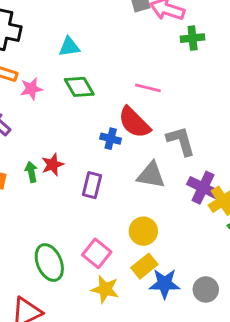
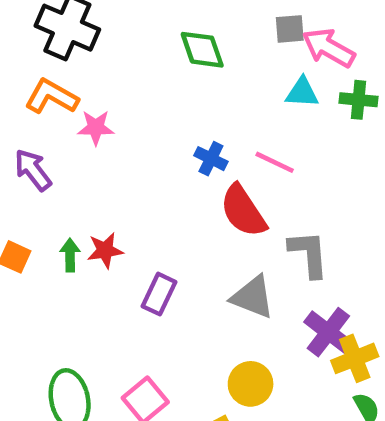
cyan triangle: (69, 47) -> (302, 92), moved
green diamond: (79, 87) -> (202, 50), moved
blue cross: (111, 139) -> (211, 159), moved
yellow circle: (143, 231) -> (251, 384), moved

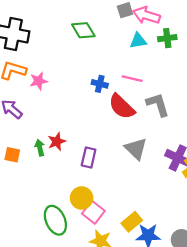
gray L-shape: (309, 254) -> (158, 105), moved
gray triangle: (253, 297) -> (136, 149), turned 35
yellow circle: (251, 384) -> (82, 198), moved

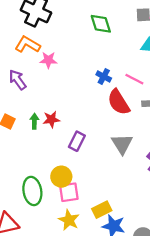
pink square: (93, 212) -> (69, 192), turned 30

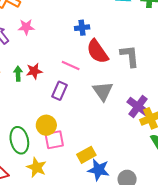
pink star: (48, 60) -> (26, 27), moved
blue cross: (104, 76) -> (82, 28), turned -32
pink line: (134, 79) -> (71, 66), moved
yellow star: (69, 220) -> (37, 167), moved

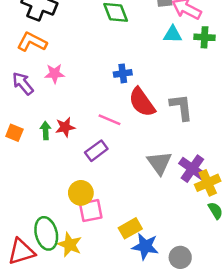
purple rectangle: (59, 91) -> (96, 151), turned 30
gray triangle: (103, 91) -> (159, 163), moved
green ellipse: (19, 140) -> (46, 233), moved

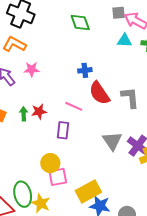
purple rectangle: (96, 151) -> (63, 130), turned -48
yellow rectangle: (130, 228) -> (88, 191), size x1.4

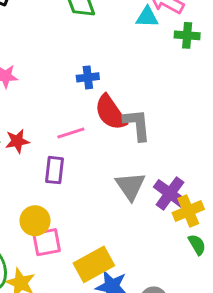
cyan triangle: (124, 41) -> (147, 17), moved
gray L-shape: (130, 98) -> (137, 125), moved
pink line: (74, 106) -> (71, 133), turned -42

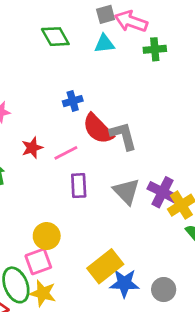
cyan triangle: (147, 17) -> (104, 44), moved
red star: (17, 141) -> (32, 148), moved
purple rectangle: (54, 170) -> (79, 186), moved
pink square: (47, 242) -> (38, 262), moved

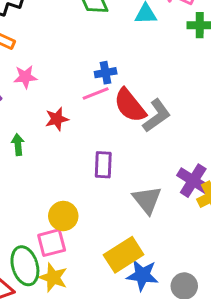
gray L-shape: (123, 136) -> (157, 116), turned 64
pink line: (66, 153) -> (96, 93), moved
gray triangle: (126, 191) -> (147, 200), moved

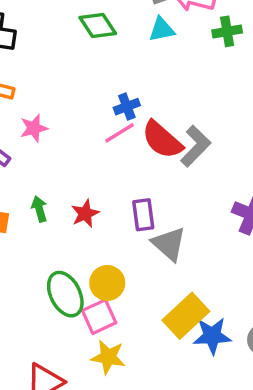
red star: (57, 119) -> (85, 214), moved
gray triangle: (147, 200) -> (169, 244), moved
green ellipse: (25, 266) -> (65, 294), moved

